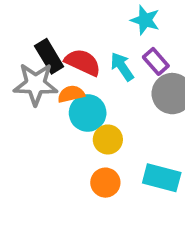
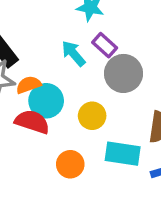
red semicircle: (83, 62) -> (32, 122), moved
yellow circle: (108, 139) -> (92, 116), moved

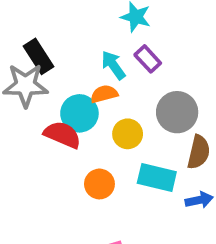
gray circle: (123, 73) -> (177, 112), moved
orange semicircle: (28, 85) -> (104, 94), moved

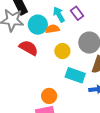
cyan circle: (79, 113) -> (38, 25), moved
orange circle: (99, 184) -> (49, 96), moved

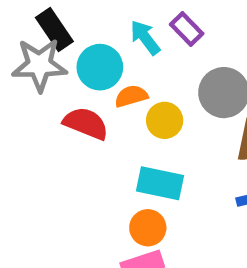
orange semicircle: (52, 29) -> (131, 96), moved
cyan rectangle: (75, 75) -> (160, 183), moved

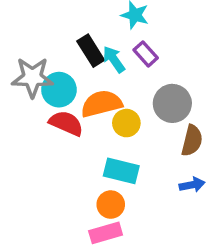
black rectangle: (54, 29) -> (91, 51), moved
cyan circle: (100, 67) -> (59, 90), moved
orange semicircle: (131, 96) -> (102, 104), size x1.6

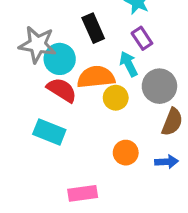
cyan arrow: (114, 59) -> (129, 64), moved
cyan rectangle: (121, 171) -> (49, 132), moved
orange circle: (111, 205) -> (126, 153), moved

